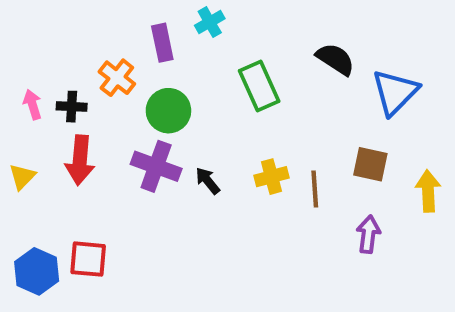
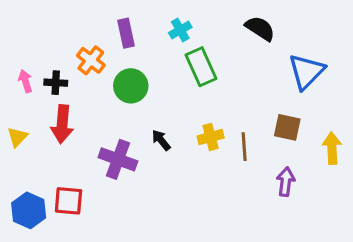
cyan cross: (210, 22) -> (180, 30), moved
black semicircle: (335, 59) -> (260, 28), moved
purple cross: (156, 166) -> (118, 159), moved

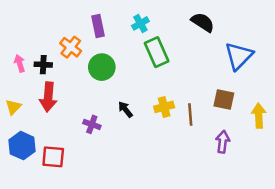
purple cross: (118, 159) -> (92, 124), size x0.6
blue hexagon: (29, 210) -> (22, 146), moved

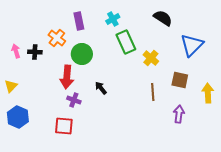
red arrow: (48, 97) -> (67, 77), moved
yellow cross: (164, 107) -> (151, 58), moved, turned -35
red square: (53, 157) -> (64, 126), moved

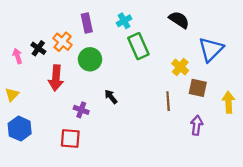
black cross: (35, 52) -> (38, 48), moved, turned 32
yellow cross: (151, 58) -> (180, 67), moved
red arrow: (67, 77) -> (56, 78), moved

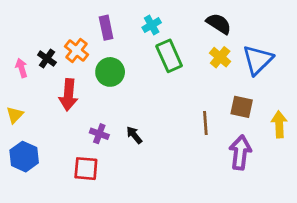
yellow cross: (180, 67) -> (220, 57), moved
black arrow: (111, 97) -> (134, 135), moved
purple arrow: (197, 125) -> (240, 152), size x1.4

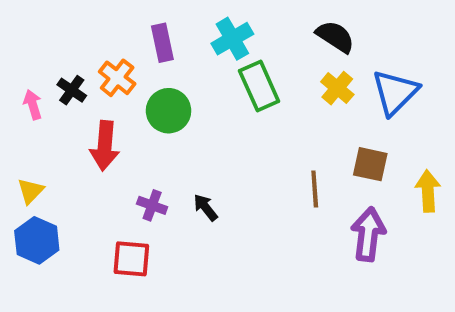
cyan cross: (152, 25) -> (232, 39), size x1.4
yellow triangle: (15, 115) -> (31, 191), moved

